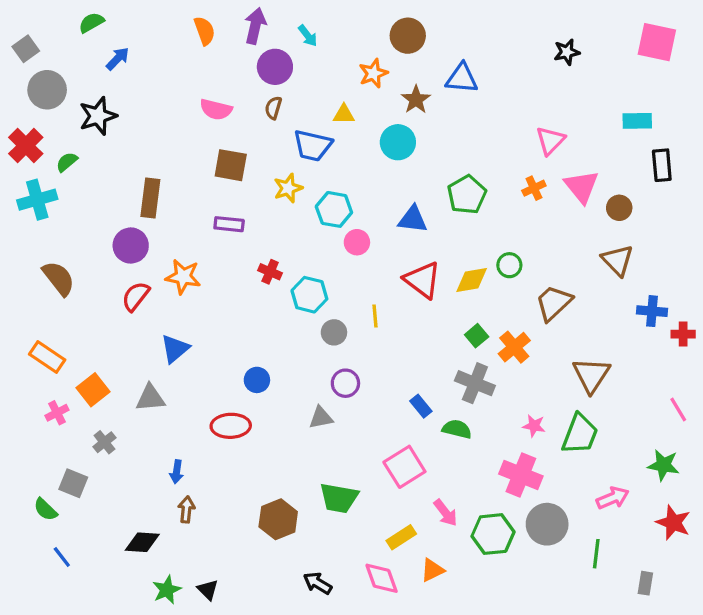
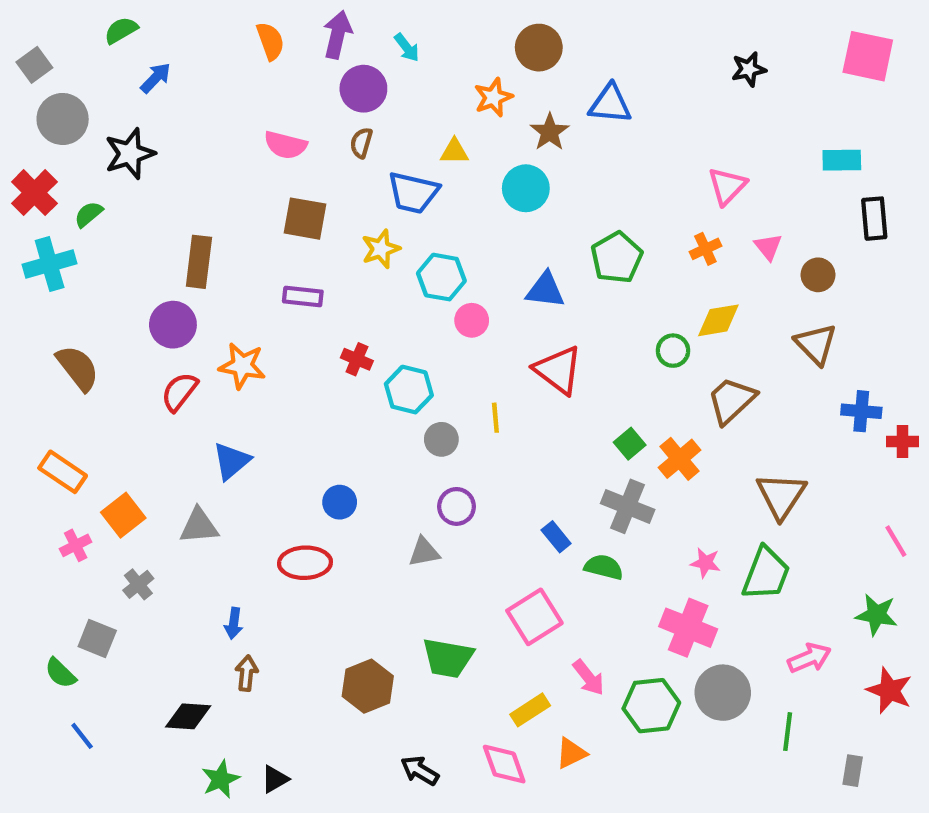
pink triangle: (582, 186) -> (768, 247), size x0.6
yellow diamond: (472, 280) -> (718, 320), moved
black triangle: (208, 590) -> (275, 779), turned 45

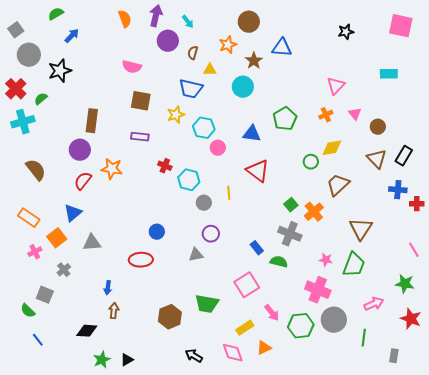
brown semicircle: (361, 143) -> (193, 53), moved
black rectangle: (874, 219) -> (404, 156), moved, turned 36
blue triangle: (231, 461) -> (73, 213), moved

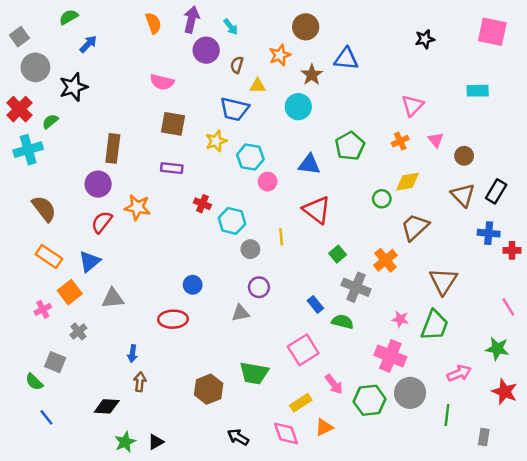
green square: (291, 205) -> (338, 254), moved
orange rectangle: (29, 218) -> (49, 257), moved

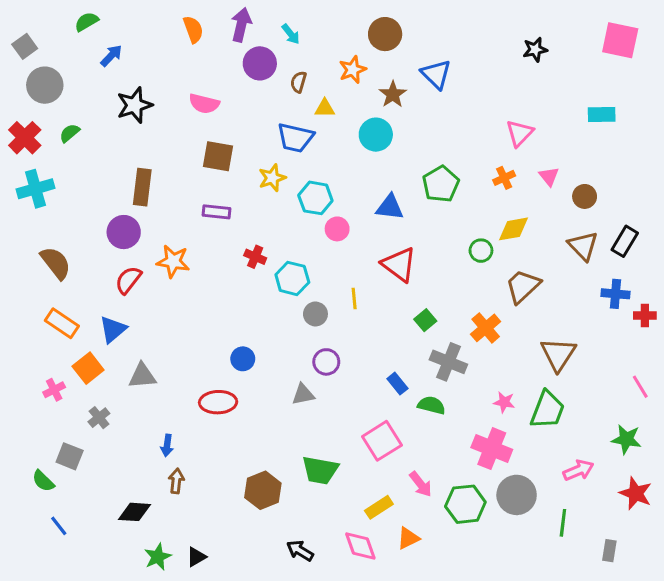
blue triangle: (346, 59) -> (436, 74), turned 40
black star: (73, 87) -> (135, 105), moved
green semicircle: (50, 121) -> (70, 133), moved

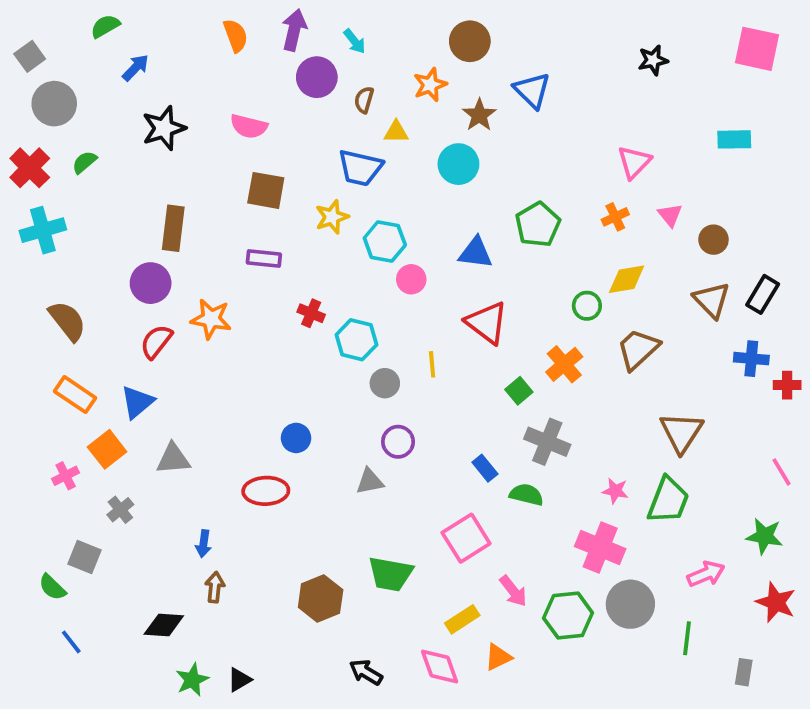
orange cross: (486, 328) -> (564, 364), moved

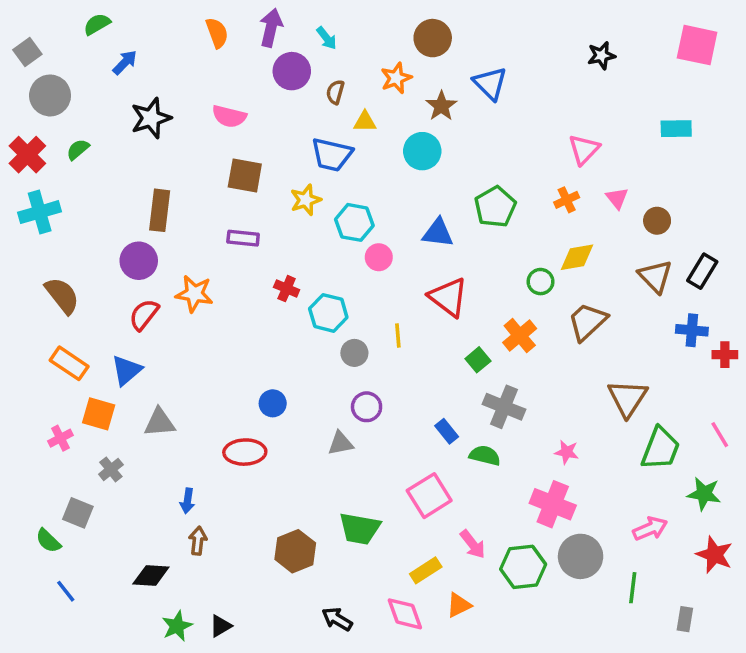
orange square: (107, 449) -> (99, 414), turned -36
green trapezoid: (668, 500) -> (661, 449), moved

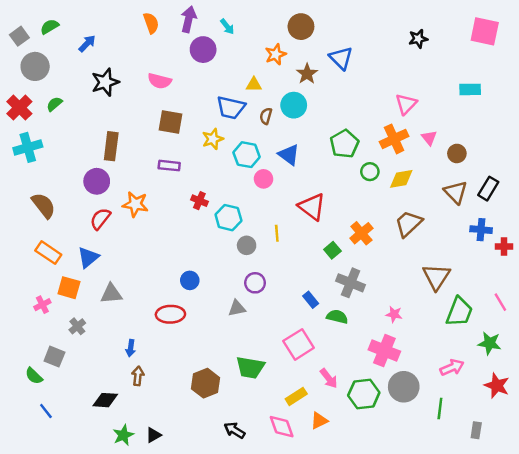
green semicircle: (97, 24) -> (50, 27), moved
brown semicircle: (335, 92) -> (266, 116), moved
orange cross: (567, 200) -> (394, 139), size x1.6
blue triangle: (438, 233) -> (289, 155), moved, turned 30
green circle: (541, 282) -> (370, 172), moved

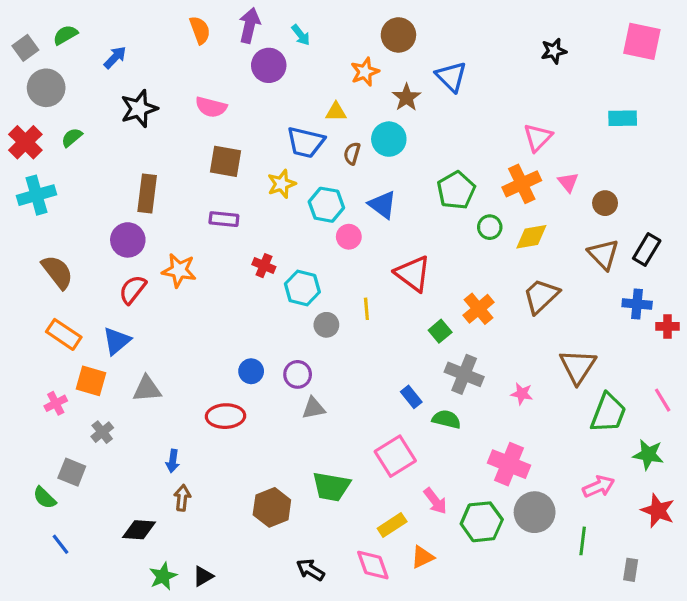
purple circle: (255, 283) -> (298, 374), moved
pink star: (394, 314) -> (522, 394), moved

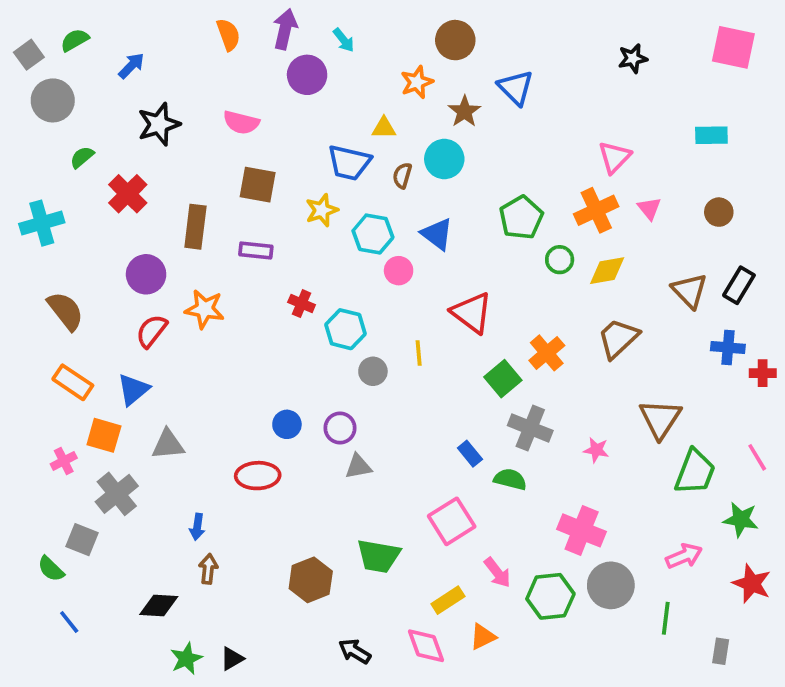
red cross: (25, 142) -> (128, 194), moved
brown rectangle: (147, 193) -> (195, 227), moved
brown circle: (605, 203) -> (719, 212), moved
green square: (440, 331) -> (503, 379), size x1.4
gray cross: (102, 432) -> (117, 494), size x1.6

